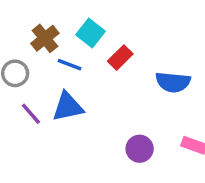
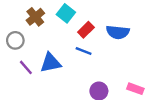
blue line: (69, 65) -> (84, 51), moved
blue semicircle: (173, 82) -> (118, 32), moved

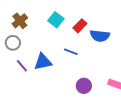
brown cross: (35, 17) -> (20, 21), moved
red rectangle: (86, 30) -> (80, 26), moved

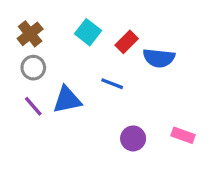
gray circle: (13, 43) -> (33, 68), moved

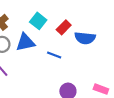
blue triangle: (67, 100) -> (25, 42), moved

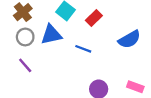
blue semicircle: (85, 38) -> (129, 39), moved, turned -36

